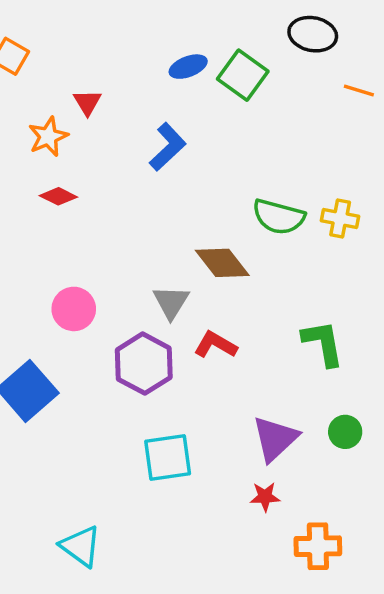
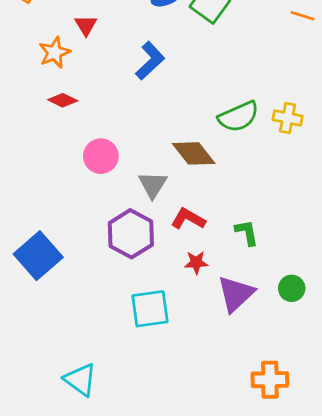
green semicircle: (279, 217) -> (239, 117), turned -39
pink circle: (74, 309) -> (101, 156), moved
green L-shape: (323, 343) -> (247, 232), moved, size x0.7
red star: (265, 497) -> (196, 262), moved

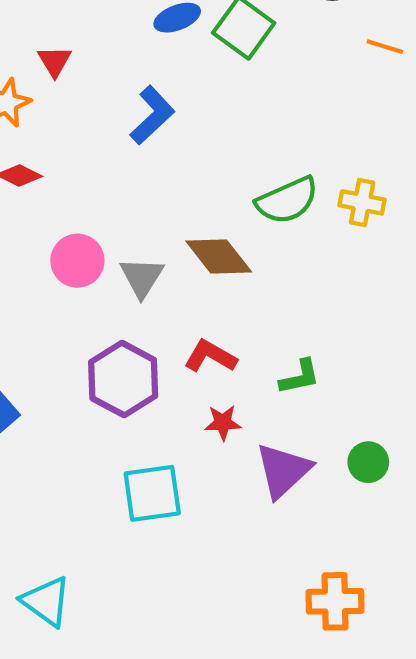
gray triangle: (153, 185) -> (142, 277), moved
green L-shape: (247, 232) -> (300, 377), turned 88

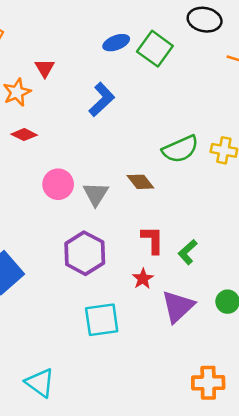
brown diamond: (219, 256) -> (140, 182), size x0.7
red L-shape: (210, 356) -> (153, 240), moved, turned 60
green L-shape: (300, 377) -> (188, 252), turned 150
red star: (223, 423) -> (143, 279), turned -30

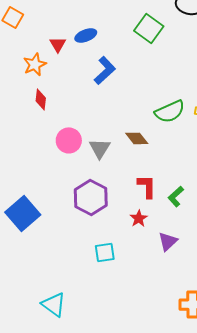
blue ellipse: (116, 43) -> (86, 35), moved
red diamond: (24, 135) -> (41, 99), turned 70
purple triangle: (178, 306) -> (168, 241), size x0.7
cyan square: (102, 320) -> (105, 252), size x0.7

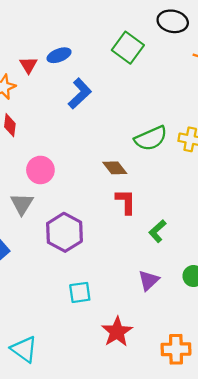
gray triangle: (100, 148) -> (22, 204), moved
red L-shape: (147, 186) -> (126, 202), moved
red star: (139, 218) -> (117, 332), moved, size x1.6

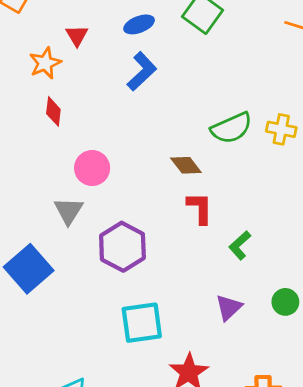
blue ellipse: (59, 55) -> (139, 24), moved
cyan square: (80, 292) -> (142, 323), size x1.5

